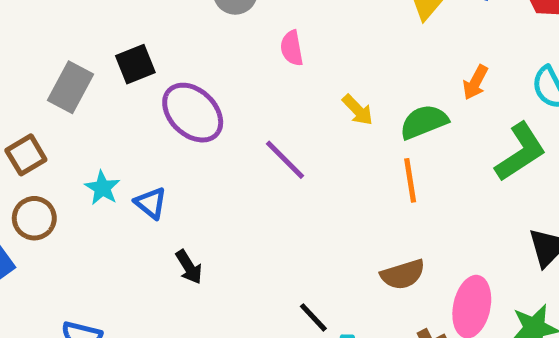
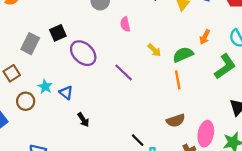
brown circle: (34, 218) -> (26, 101), moved

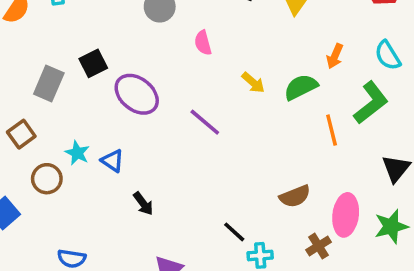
orange line: (178, 80) -> (332, 130), moved

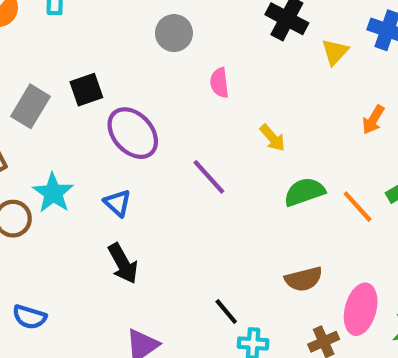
green semicircle: (301, 87) -> (304, 192), moved
orange line: (332, 130) -> (358, 207), turned -36
cyan star: (77, 153) -> (53, 193), size x1.4
blue triangle: (112, 161) -> (118, 203), moved
black arrow: (143, 204) -> (123, 263), size x1.4

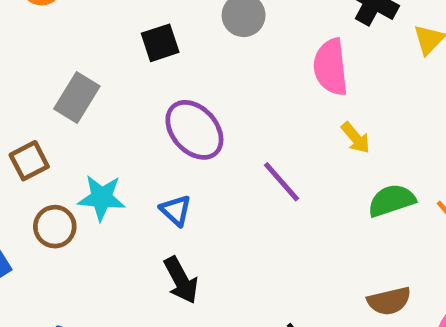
pink semicircle: (219, 83) -> (331, 67), moved, size x1.6
black square: (86, 90) -> (160, 43), moved
cyan star: (53, 193) -> (102, 198), turned -30

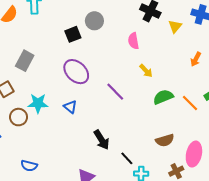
black square: (160, 43) -> (73, 34), moved
pink semicircle: (331, 67) -> (133, 41), size x0.7
black arrow: (181, 280) -> (102, 140), moved

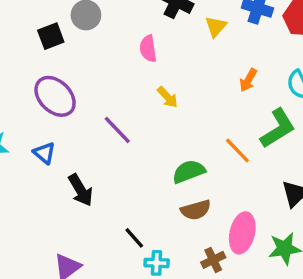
green semicircle: (163, 97) -> (189, 171), moved
black arrow: (102, 140) -> (81, 190), moved

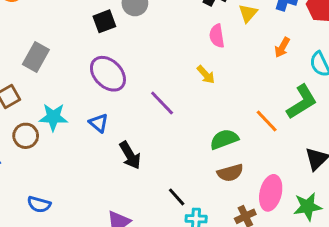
pink semicircle: (148, 49) -> (217, 36), moved
orange arrow: (248, 80) -> (282, 47), moved

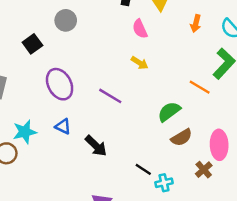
black square: (104, 21) -> (32, 44), moved
purple ellipse: (108, 74) -> (60, 84), turned 32

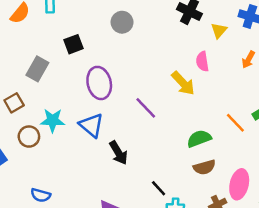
pink semicircle: (140, 29) -> (202, 61), moved
black square: (32, 44) -> (73, 44), moved
yellow arrow: (140, 63) -> (183, 83), size x1.5
blue triangle: (63, 126) -> (91, 125), size x1.5

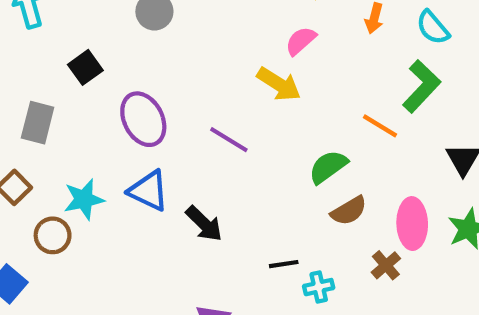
pink semicircle: (202, 61) -> (301, 41), turned 72
black line: (159, 188) -> (284, 264), turned -42

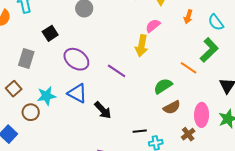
yellow arrow: (279, 84) -> (142, 46), turned 65
purple ellipse: (143, 119) -> (76, 59), turned -30

